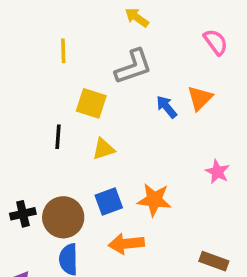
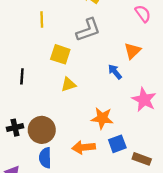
blue arrow: (167, 107) -> (115, 72), moved
black line: (58, 137) -> (22, 76), moved
pink star: (217, 172) -> (144, 100), size x1.5
blue square: (109, 202) -> (117, 144), moved

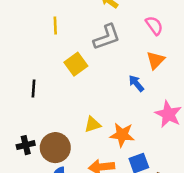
pink semicircle: (143, 14) -> (154, 26), moved
yellow square: (60, 54) -> (76, 64), turned 36
yellow triangle: (68, 85) -> (93, 124), moved

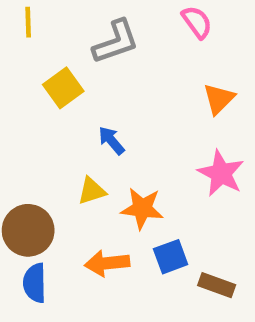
orange triangle: (156, 60) -> (219, 99), moved
blue arrow: (136, 83) -> (111, 140), moved

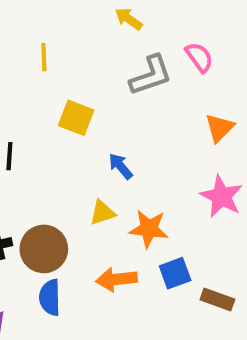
gray L-shape: (116, 42) -> (151, 75), moved
yellow square: (63, 88) -> (76, 118), turned -33

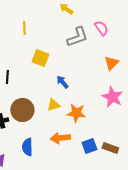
brown circle: (44, 249) -> (22, 110), moved
blue square: (175, 273) -> (89, 146), moved

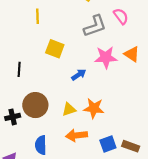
orange triangle: (111, 63) -> (132, 54), turned -42
blue arrow: (62, 82) -> (79, 75), turned 96
pink star: (112, 97) -> (106, 57), moved, turned -30
yellow triangle: (53, 105) -> (69, 109), moved

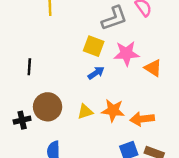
yellow square: (55, 49) -> (94, 46), moved
orange triangle: (132, 54) -> (153, 68), moved
orange arrow: (77, 135) -> (142, 119), moved

